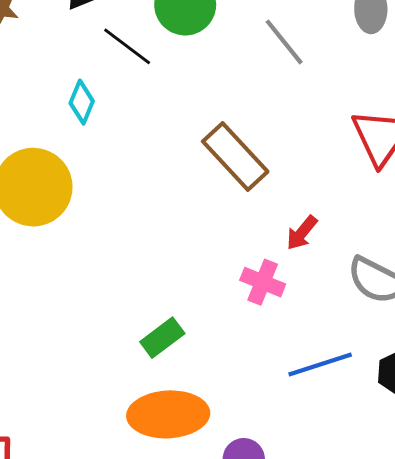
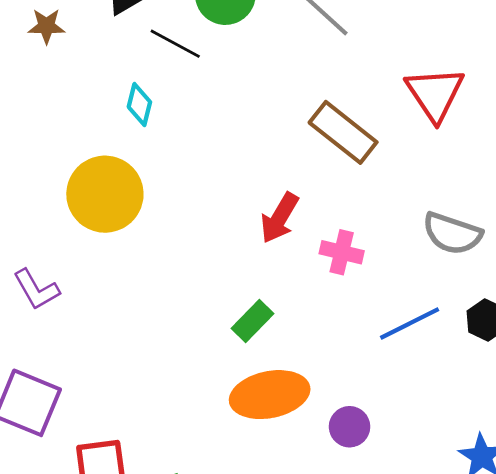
brown rectangle: (235, 157) -> (343, 132), moved
red arrow: (302, 233) -> (279, 218), moved, size x1.4

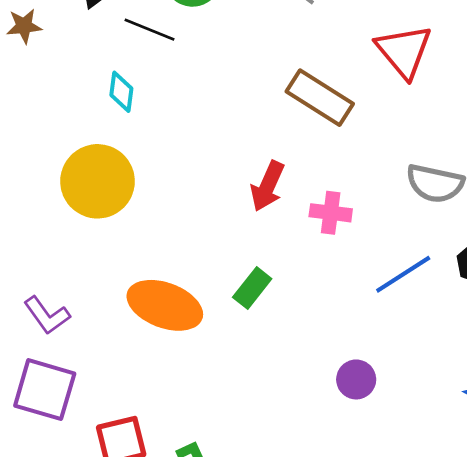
purple L-shape: (36, 290) -> (47, 315), moved
orange ellipse: (270, 395) -> (165, 305), moved, turned 38

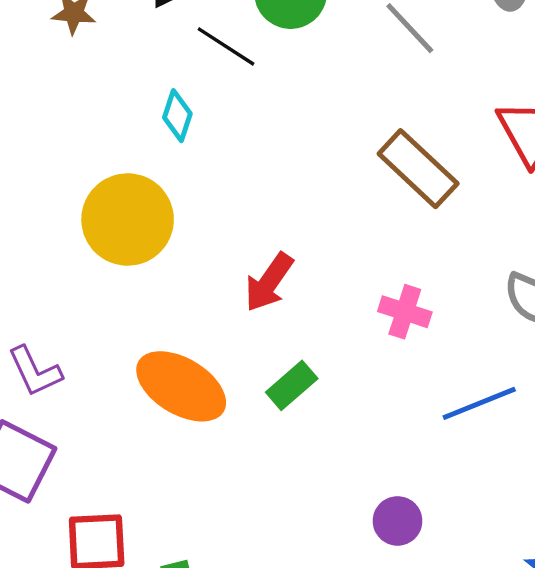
red arrow: (267, 186) -> (269, 282), moved

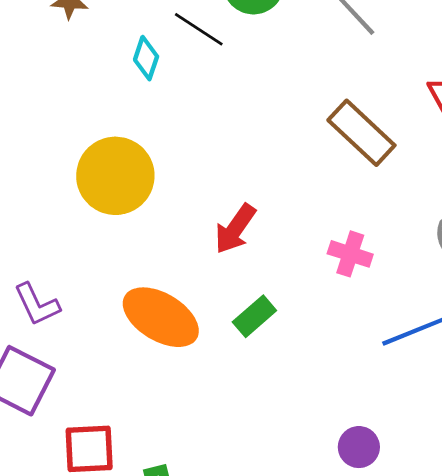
cyan diamond: (177, 116) -> (146, 58), moved
purple circle: (398, 521) -> (359, 447), moved

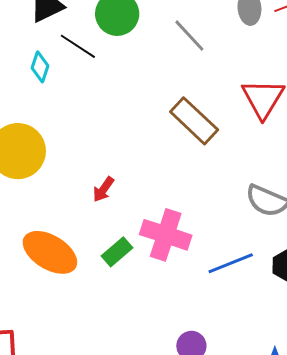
red arrow: (235, 229) -> (103, 189), size x0.7
pink cross: (350, 254) -> (166, 235), moved, size x1.6

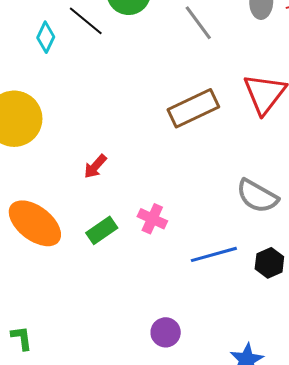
brown rectangle: (194, 121) -> (193, 108), turned -75
pink cross: (166, 235) -> (152, 219), size x0.6

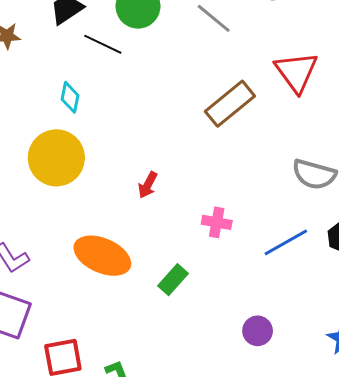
cyan diamond: (46, 37) -> (70, 97), moved
green rectangle: (102, 230) -> (173, 280), moved

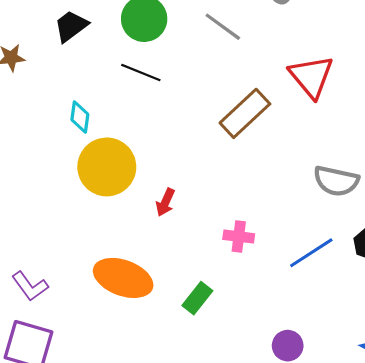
black line: (103, 44) -> (141, 72), moved
yellow circle: (56, 158) -> (107, 167), moved

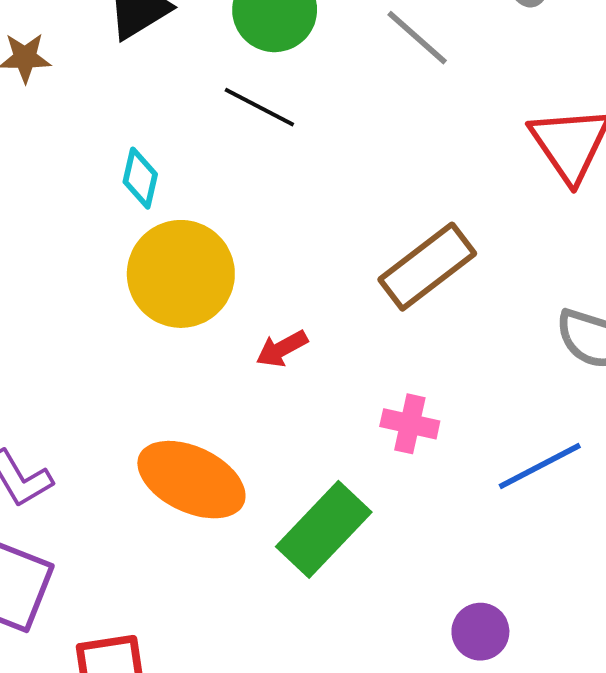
brown rectangle: (245, 113) -> (427, 267), moved
red arrow: (165, 202) -> (282, 349), turned 32
green rectangle: (197, 298) -> (324, 529), size x1.6

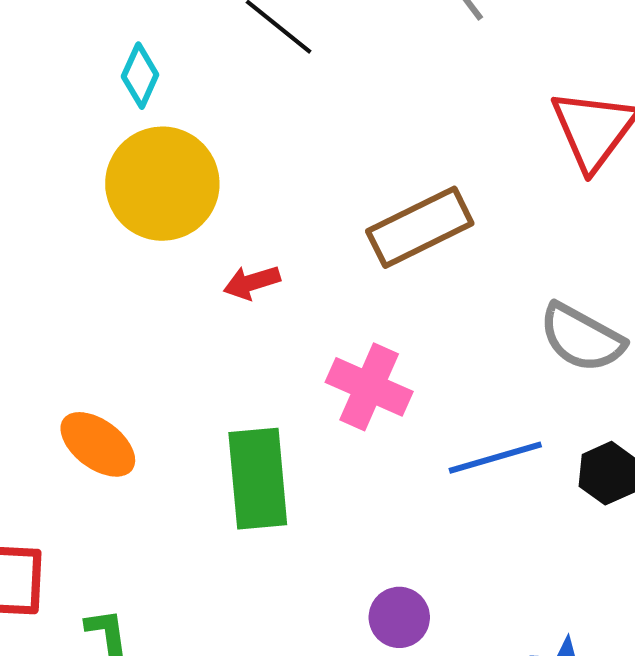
pink cross: (410, 424) -> (369, 387), size x1.4
orange ellipse: (191, 480) -> (98, 444), moved, size x0.7
green rectangle: (324, 529) -> (258, 479), turned -60

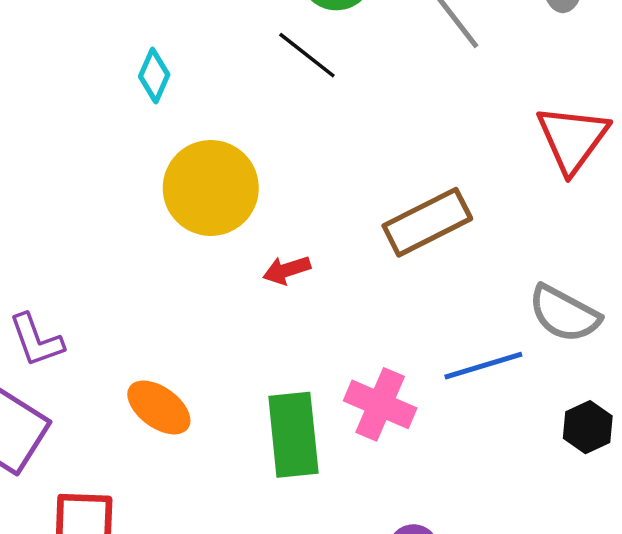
cyan diamond: (140, 76) -> (154, 76), moved
pink cross: (369, 387) -> (380, 404), moved
blue line: (495, 458) -> (483, 366), moved

